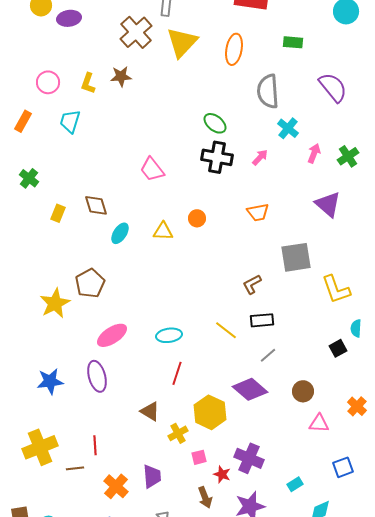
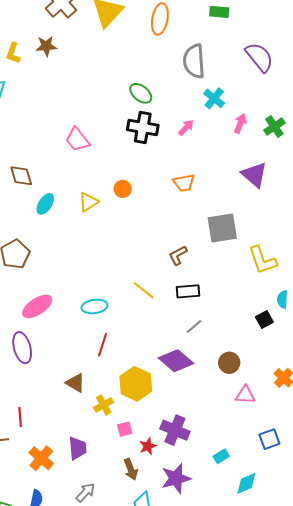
yellow triangle: (163, 231) -> (88, 202), turned -35
yellow line: (226, 330) -> (144, 290), moved
red star: (222, 474) -> (148, 446), turned 30

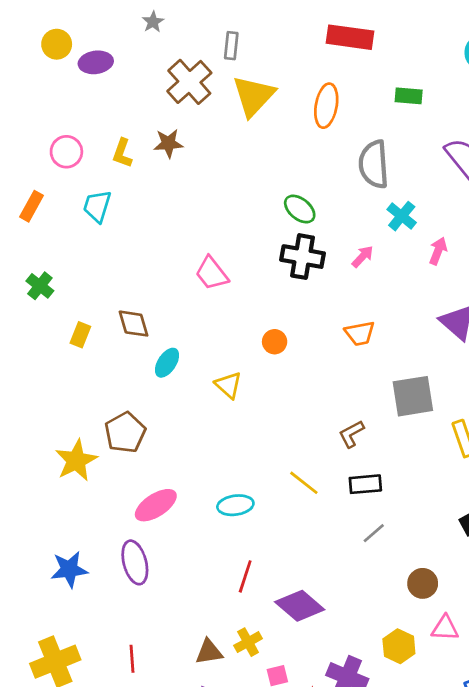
yellow triangle: (88, 202) -> (228, 385), moved, turned -45
red line: (103, 345) -> (245, 576), moved
purple diamond: (176, 361) -> (300, 606), moved
brown triangle: (75, 383) -> (209, 652), moved, turned -40
yellow hexagon: (136, 384) -> (399, 646), moved, size x0.7

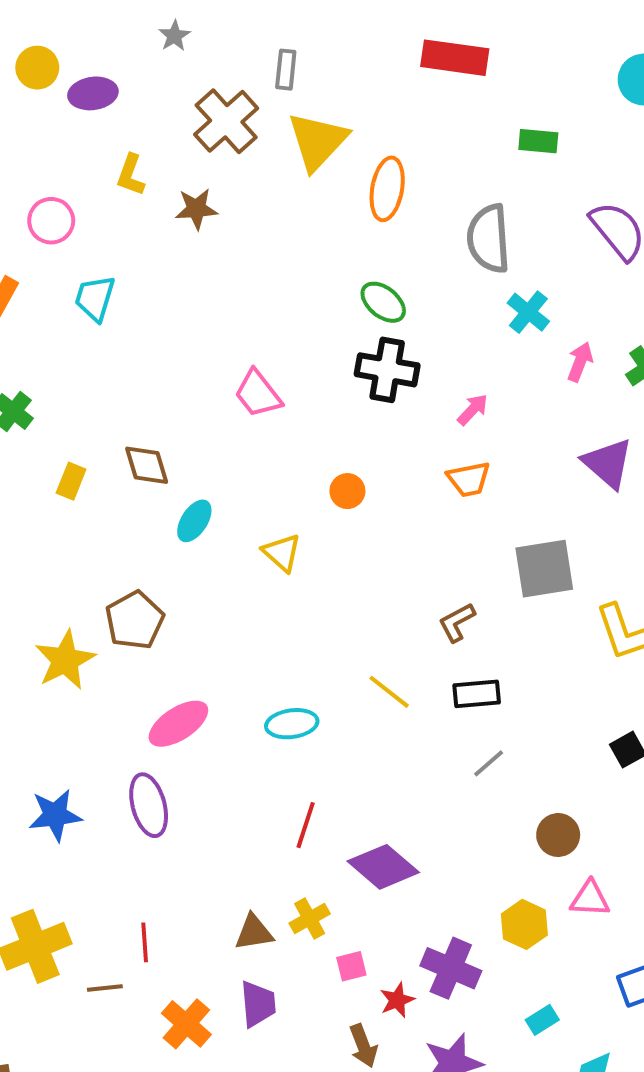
orange ellipse: (326, 106) -> (387, 189), moved
yellow L-shape: (122, 153) -> (131, 175), moved
pink arrow: (363, 257) -> (473, 410), moved

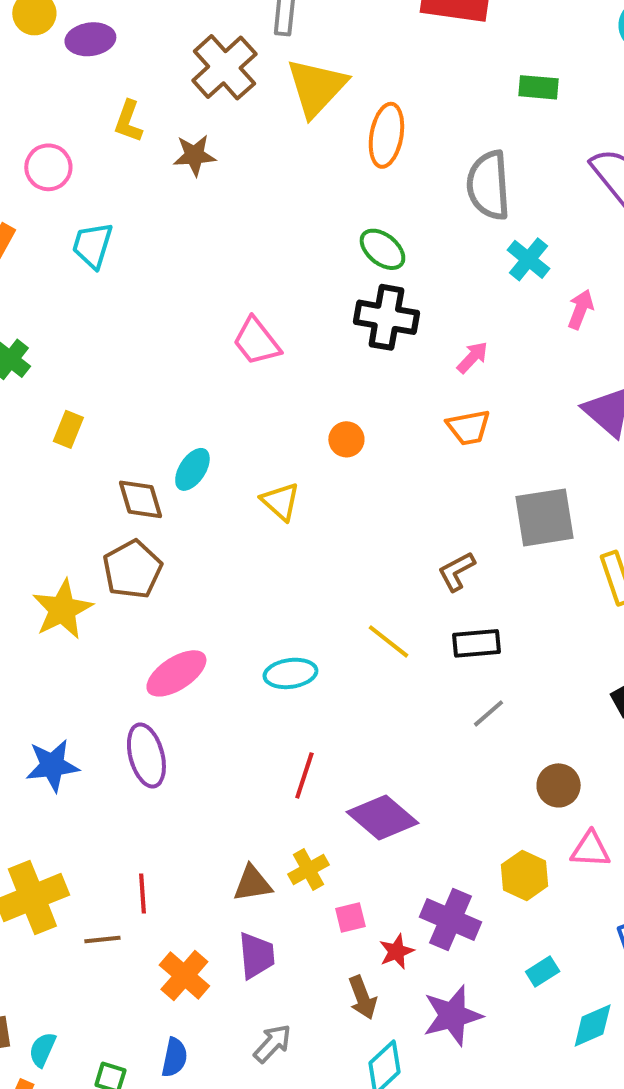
brown diamond: (147, 465) -> (140, 499), moved

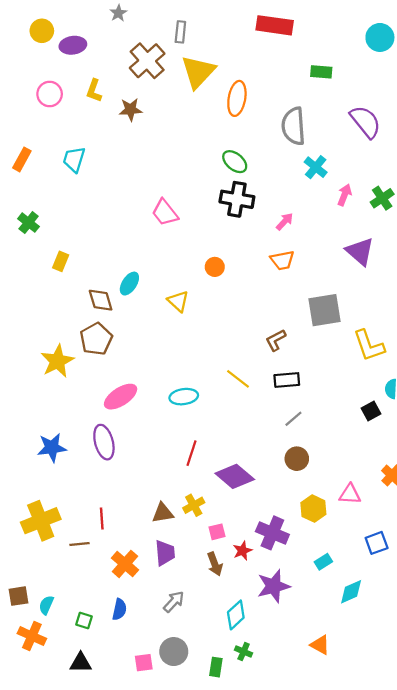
pink circle: (48, 167) -> (50, 94), moved
brown circle: (559, 785) -> (297, 459), moved
brown arrow: (362, 998) -> (215, 564), moved

